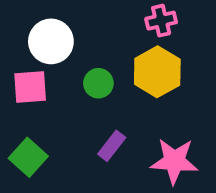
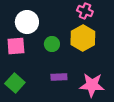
pink cross: (161, 21) -> (85, 11), turned 35
purple rectangle: (112, 146) -> (59, 77), turned 49

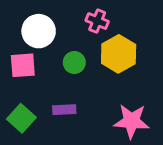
pink cross: (85, 11) -> (97, 21), moved
purple rectangle: (59, 77) -> (64, 110), moved

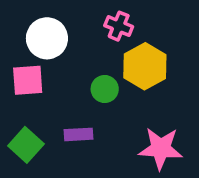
green circle: (74, 62) -> (105, 89), moved

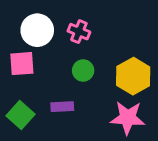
pink cross: (119, 26) -> (79, 32), moved
yellow hexagon: (145, 66) -> (133, 76), moved

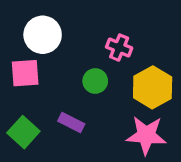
pink cross: (79, 32) -> (119, 48), moved
purple rectangle: (62, 107) -> (71, 122), turned 30

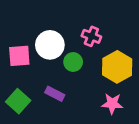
white circle: (43, 35) -> (50, 45), moved
pink star: (146, 135) -> (112, 104), size x0.7

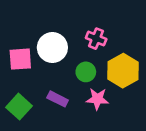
green circle: (73, 62) -> (86, 72), moved
pink star: (112, 104) -> (97, 99), moved

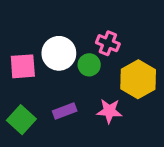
green circle: (86, 72) -> (89, 65), moved
purple rectangle: (58, 99) -> (65, 111), turned -48

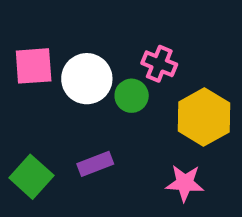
pink square: (23, 66) -> (34, 66), moved
pink star: (109, 111) -> (185, 183), moved

